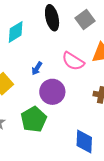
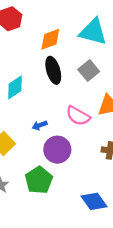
blue arrow: (37, 68) -> (40, 125), turned 40
blue diamond: (84, 142) -> (94, 201), turned -35

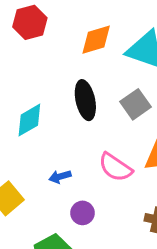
orange diamond: (50, 39) -> (96, 40), moved
purple circle: (57, 150) -> (82, 213), size x0.6

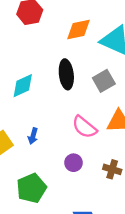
blue arrow: (60, 177) -> (33, 136), moved, turned -63
purple circle: (82, 213) -> (73, 163), moved

